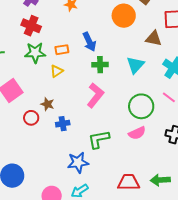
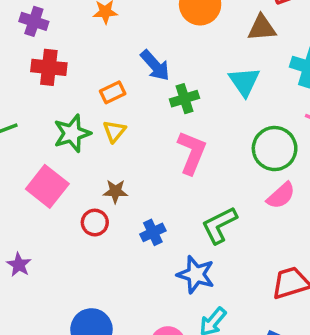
green star: (35, 53) -> (72, 133), moved
blue cross: (63, 124) -> (153, 232), moved
blue star: (78, 162) -> (196, 274), turned -30

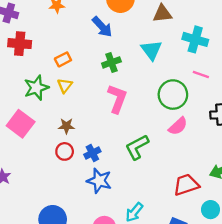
blue arrow: (155, 65) -> (102, 27), moved
red circle: (95, 223) -> (65, 151), moved
blue star: (196, 274) -> (99, 181), moved

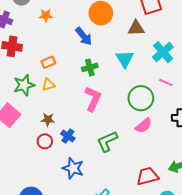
cyan cross: (195, 39) -> (163, 52), turned 30
yellow triangle: (65, 86) -> (49, 85), turned 32
blue cross: (92, 153) -> (68, 136), moved, turned -32

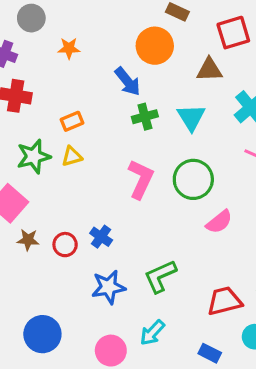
green cross: (90, 67) -> (145, 117), moved
green circle: (141, 98) -> (193, 179), moved
brown star: (48, 120) -> (28, 240), moved
green L-shape: (107, 141) -> (160, 276), moved
blue star: (73, 168) -> (109, 287), turned -30

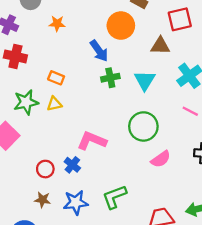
orange rectangle: (72, 121) -> (56, 78), turned 42
pink L-shape: (141, 179) -> (92, 141), moved, turned -96
brown star: (28, 240) -> (43, 200), moved

